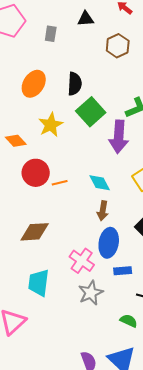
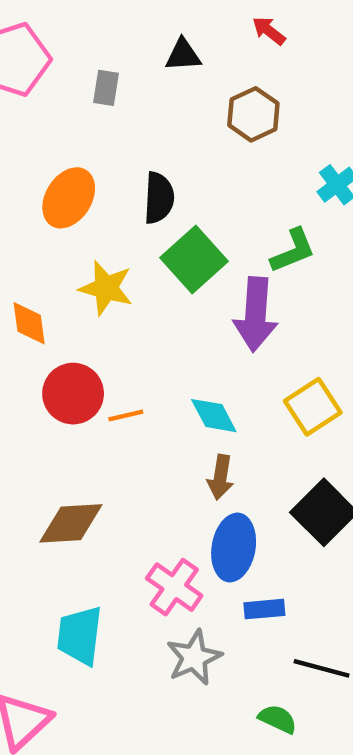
yellow star: (51, 125) -> (106, 288), turned -30
orange diamond: (16, 141) -> (29, 323), turned 35

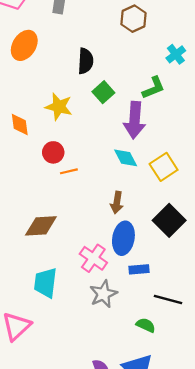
orange ellipse: (69, 198) -> (24, 45), moved
green square: (194, 259) -> (103, 92), size x0.7
red circle: (73, 394) -> (53, 152), moved, size x0.7
cyan diamond: (214, 416) -> (126, 158), moved

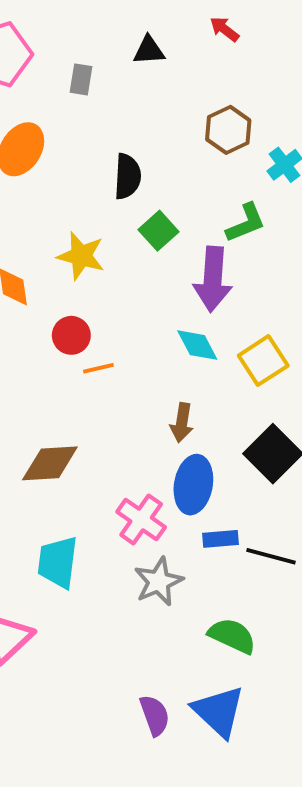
brown hexagon: (133, 19) -> (228, 130), moved
black line: (168, 300) -> (271, 556), moved
green semicircle: (146, 325) -> (232, 636), size x1.4

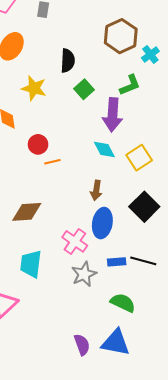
brown hexagon: (228, 130) -> (121, 36), size x1.4
yellow star: (81, 256) -> (34, 88), moved
blue rectangle: (221, 539) -> (117, 262), moved
blue triangle: (219, 711) -> (116, 343), turned -32

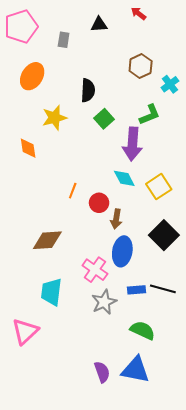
brown hexagon: (121, 36) -> (141, 66), size x0.7
yellow star: (34, 88) -> (54, 118), turned -30
red circle: (38, 144) -> (99, 203), moved
orange line: (52, 162) -> (73, 191), turned -56

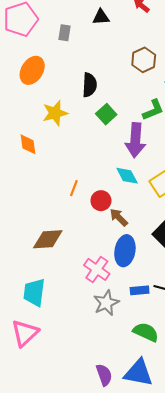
brown arrow: (116, 219) -> (119, 217), turned 126
cyan trapezoid: (51, 292) -> (34, 292), moved

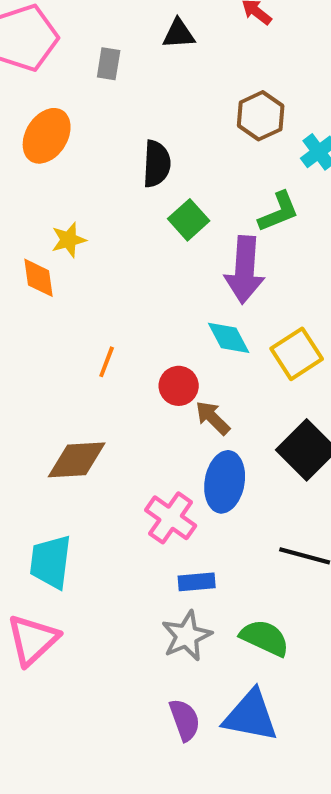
yellow star: (55, 113) -> (69, 240), moved, size x0.7
orange line: (74, 188) -> (107, 362), moved
blue rectangle: (140, 290) -> (197, 582), moved
gray star: (106, 303) -> (187, 636), moved

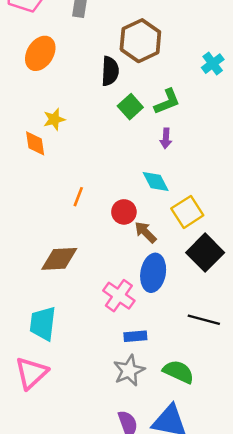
brown hexagon: (261, 116) -> (140, 41), moved, size x1.4
green L-shape: (279, 212) -> (167, 102), moved
purple arrow: (245, 270) -> (166, 138), size x0.5
yellow square: (297, 354) -> (187, 212), moved

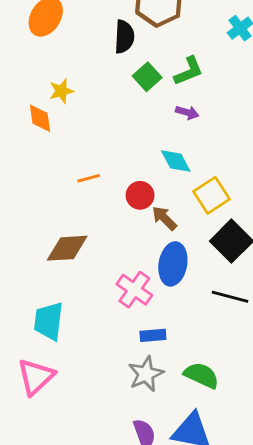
purple arrow: (166, 138) -> (187, 112), turned -78
orange line: (78, 197) -> (89, 178), turned 54
black line: (204, 320) -> (230, 297), moved

